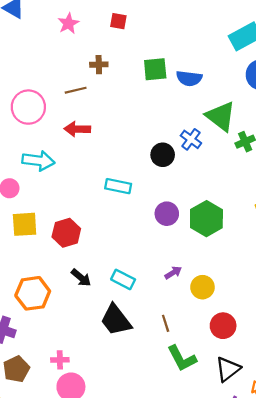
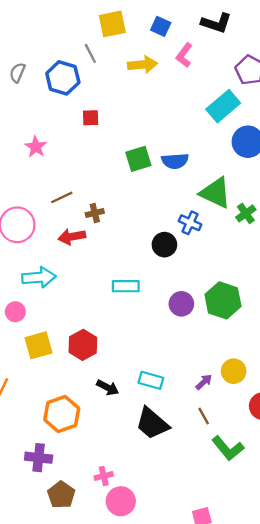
pink star: (68, 23) -> (36, 147), moved
brown cross: (99, 65) -> (95, 213), moved
purple arrow: (173, 273) -> (204, 382), moved

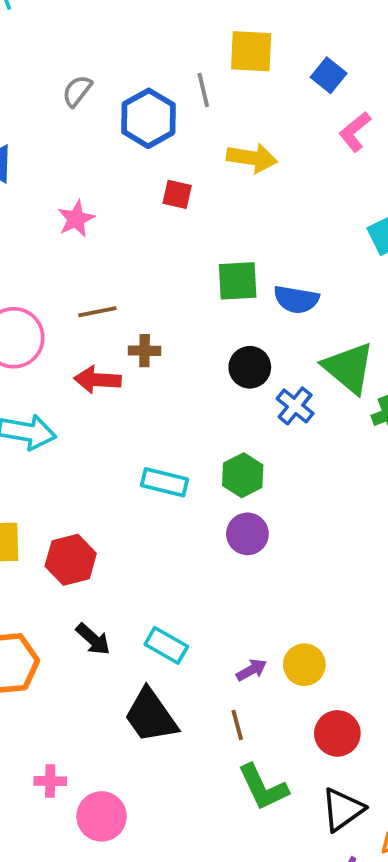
yellow arrow: (142, 65) -> (252, 158), moved
black circle: (164, 245) -> (250, 367), moved
green hexagon: (223, 300) -> (243, 475), moved, size x0.7
pink circle: (121, 501) -> (102, 816), moved

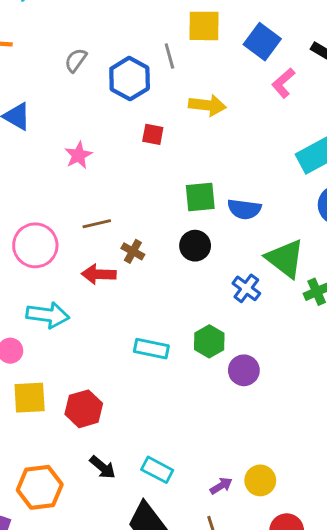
blue square: (329, 75) -> (262, 42), size x1.4
brown cross: (145, 351) -> (133, 251), turned 30
black circle: (250, 367) -> (195, 246), moved
purple circle: (247, 534) -> (244, 370), moved

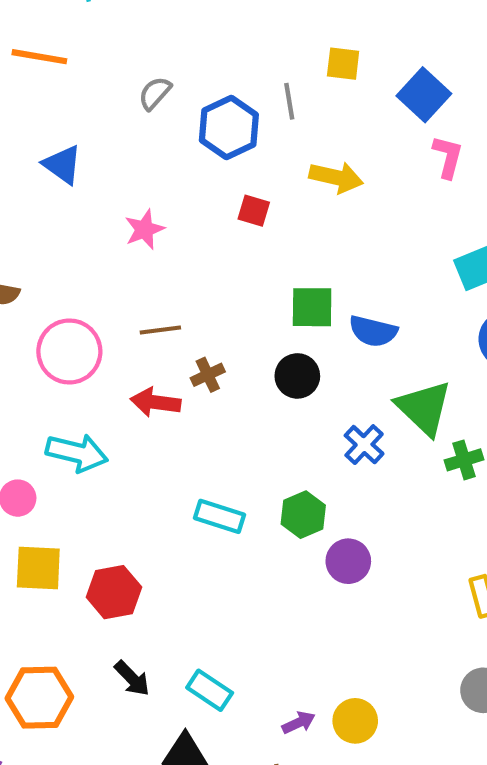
yellow square: (204, 26) -> (343, 64), size x0.7
pink L-shape: (283, 83) -> (448, 157), turned 140
brown cross: (133, 251) -> (208, 375), turned 30

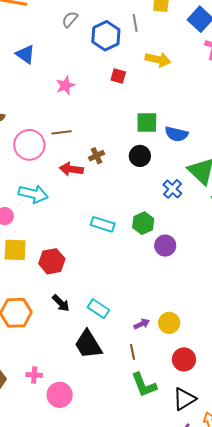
brown line: (160, 330) -> (61, 132), moved

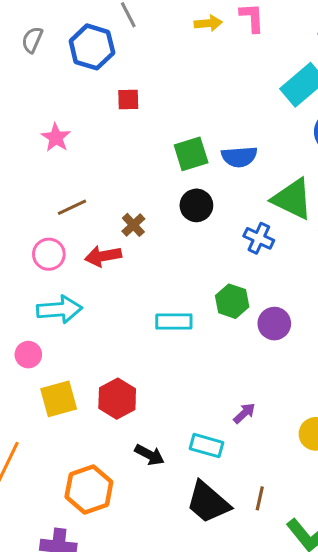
yellow arrow: (158, 60) -> (208, 23), moved, size x0.7
pink circle: (29, 145) -> (49, 254), moved, size x0.7
purple arrow: (142, 324) -> (244, 413), moved
brown line: (133, 352) -> (260, 498), moved, turned 42

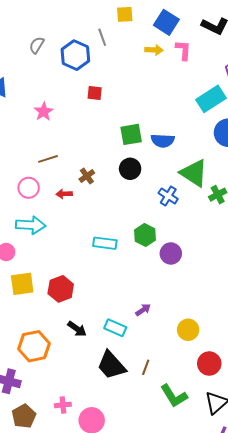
red arrow: (103, 256) -> (64, 194), size x0.7

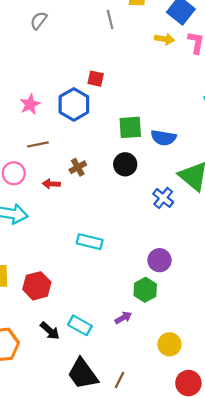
blue hexagon: (75, 55) -> (74, 104), moved
pink star: (44, 112) -> (30, 104), moved
green hexagon: (145, 235) -> (145, 290), moved
cyan rectangle: (115, 328) -> (80, 325), moved

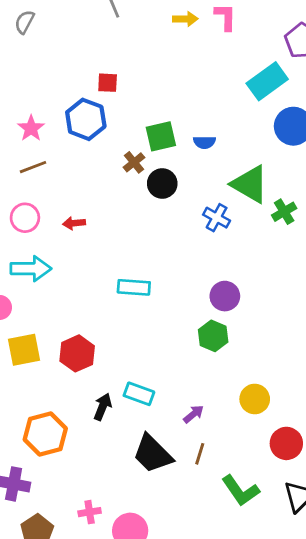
blue semicircle: (163, 138) -> (204, 142), size x0.7
brown line: (38, 144) -> (33, 167), moved
brown cross: (78, 167) -> (134, 162), moved
purple arrow: (123, 318) -> (194, 414), moved
black arrow: (50, 331) -> (103, 407), turned -100

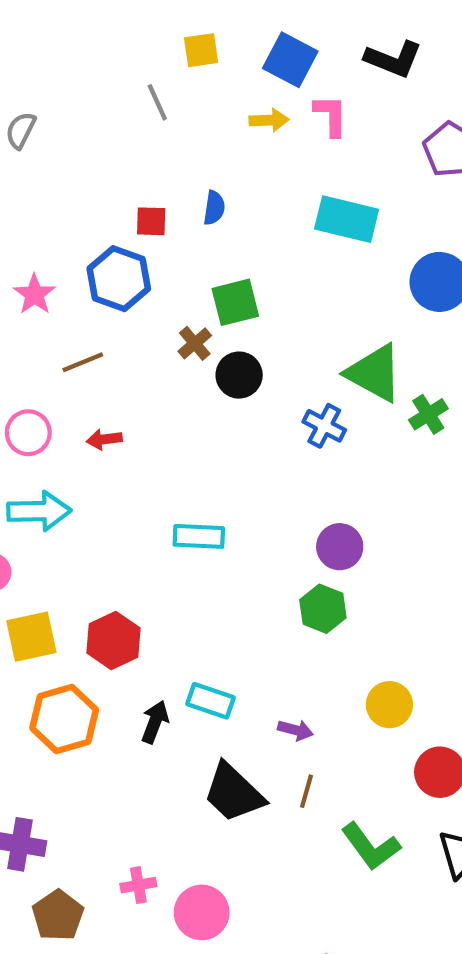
cyan rectangle: (267, 81) -> (347, 219), moved, turned 51
blue semicircle: (204, 142) -> (214, 208), moved, turned -80
brown line: (33, 167) -> (83, 362), moved
purple arrow: (194, 414) -> (295, 730), turned 55
orange hexagon: (45, 434) -> (64, 719), moved

